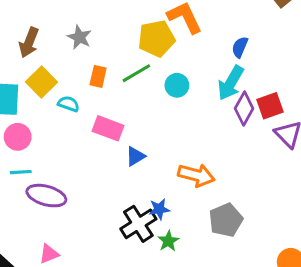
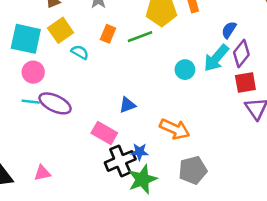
cyan circle: (177, 85) -> (185, 70), moved
purple diamond: (244, 108) -> (241, 53), moved
pink rectangle: (108, 128) -> (104, 133), moved
purple ellipse: (46, 196) -> (55, 103), moved
green star: (168, 241) -> (142, 179), size x1.6

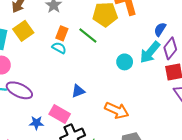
green line: (140, 37) -> (88, 35), turned 60
cyan semicircle: (80, 52) -> (59, 48), moved
blue star: (139, 152) -> (36, 123), moved

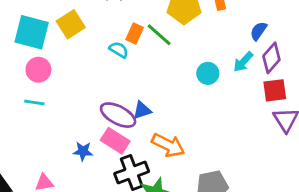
orange rectangle: (62, 33) -> (135, 33), moved
cyan arrow: (150, 52) -> (243, 62), size x0.7
purple ellipse: (19, 90) -> (118, 115), moved
orange arrow: (117, 110) -> (168, 145), moved

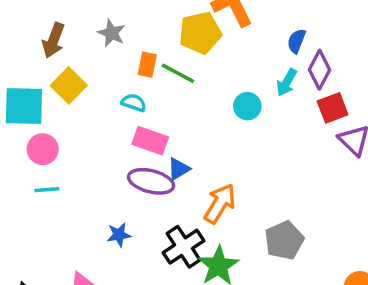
orange rectangle: (135, 33) -> (147, 65), moved
pink rectangle: (115, 141) -> (150, 141), moved
orange arrow: (168, 145) -> (220, 204), turned -72

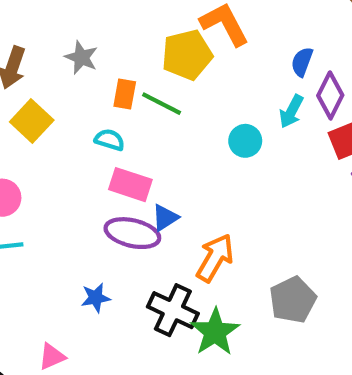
black cross: (183, 247) -> (173, 310), turned -30

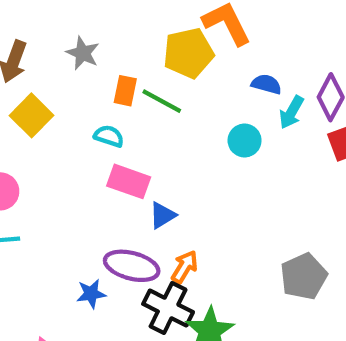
blue semicircle: (302, 62) -> (266, 84), moved, turned 84
purple ellipse: (132, 233) -> (132, 266), moved
orange arrow: (215, 258) -> (185, 267), moved, size x0.7
gray pentagon: (293, 300) -> (304, 276), moved

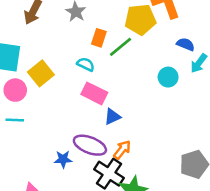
green line: (162, 101) -> (120, 47), turned -75
yellow square: (32, 115) -> (41, 73), moved

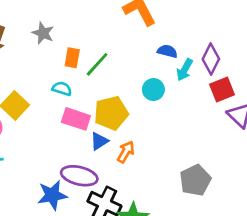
yellow pentagon: (140, 20) -> (111, 113), moved
orange arrow: (122, 150) -> (126, 152), moved
blue star: (63, 159) -> (52, 195), size x1.5

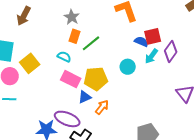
gray star: (43, 33) -> (72, 17), moved
red square: (222, 89) -> (153, 36), moved

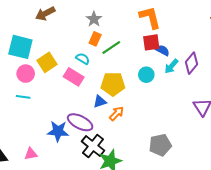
brown arrow: (24, 16) -> (45, 14), turned 30
red square: (153, 36) -> (151, 42), moved
pink rectangle: (71, 79) -> (74, 77), moved

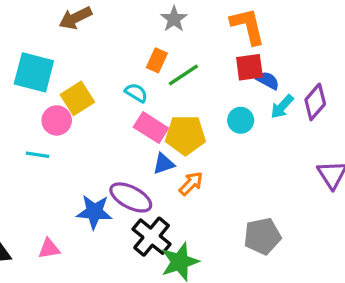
gray star: (94, 19) -> (174, 19), moved
pink circle: (26, 74) -> (57, 120), moved
pink rectangle: (74, 77) -> (151, 128), moved

